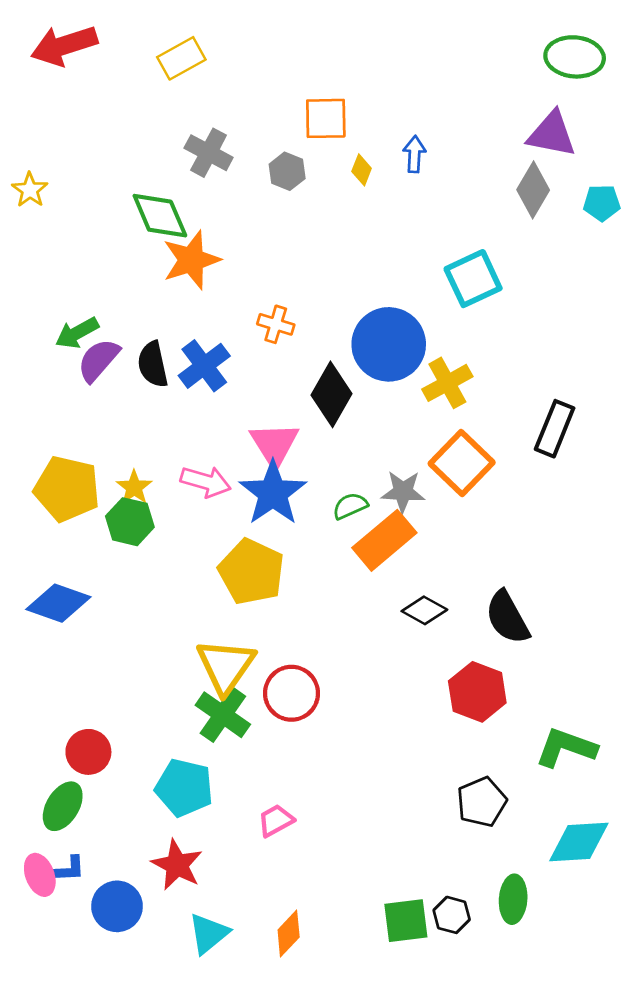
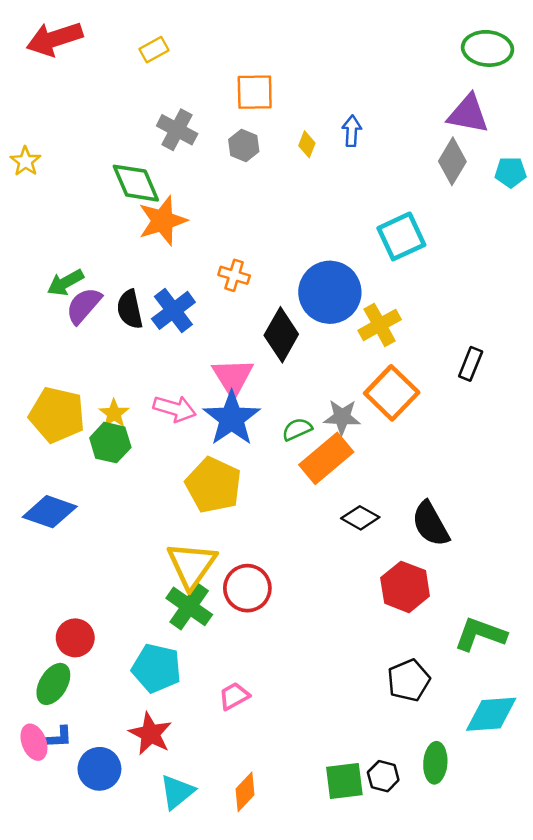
yellow rectangle: (181, 58) -> (154, 50), size x0.7
orange square: (326, 118) -> (255, 92), moved
black rectangle: (555, 429) -> (471, 364), size x0.7

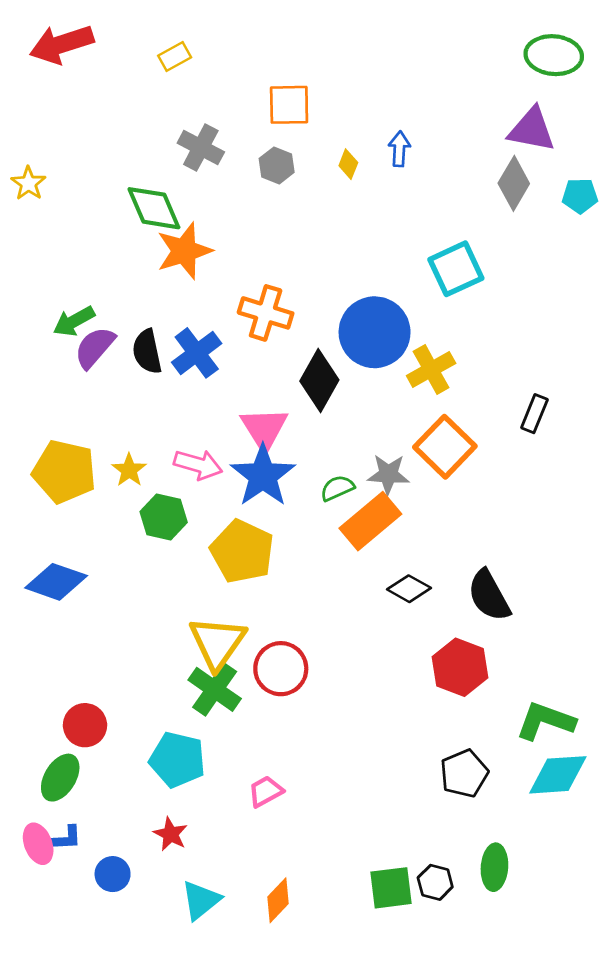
orange cross: (234, 275) -> (266, 313), size x1.5
green hexagon: (110, 443) -> (164, 517), moved
cyan diamond: (491, 714) -> (558, 775), moved
red star: (150, 734) -> (170, 834), size x0.7
blue circle: (99, 769) -> (113, 874), size x0.7

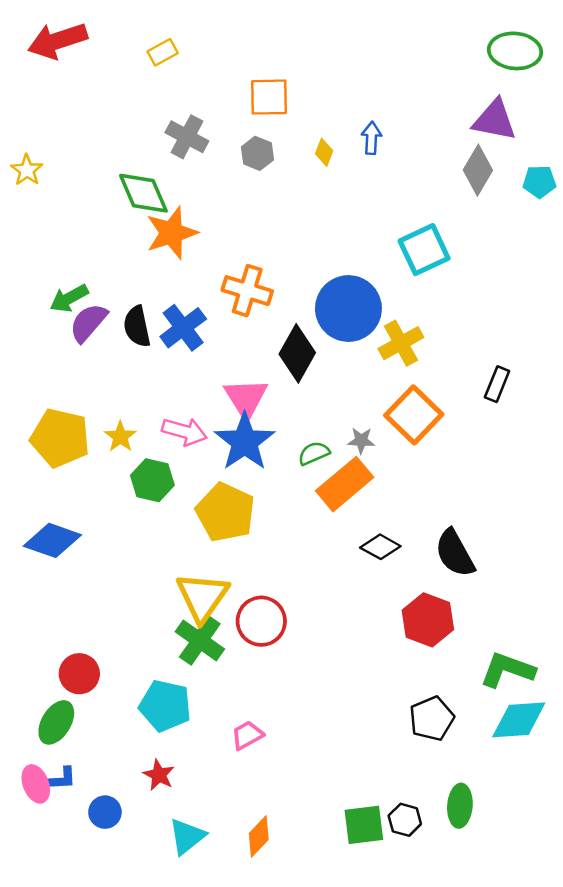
gray star: (388, 474) -> (361, 440), size x0.7

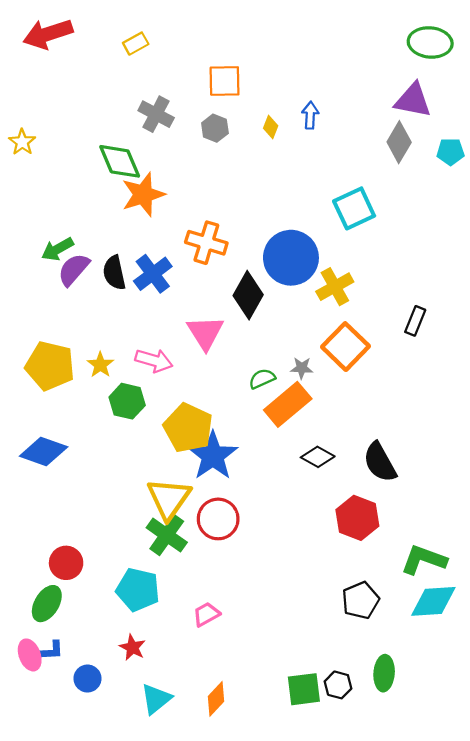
blue star: (245, 442) -> (213, 456), moved

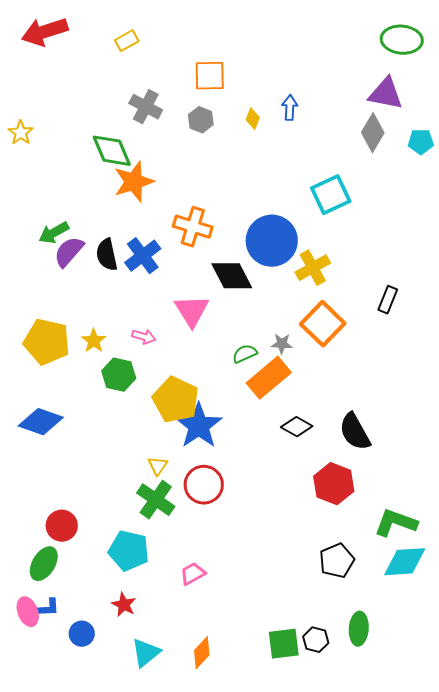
black diamond: (248, 295) -> (232, 276), turned -57
pink arrow: (154, 360) -> (144, 337), size x0.7
yellow triangle: (169, 499) -> (158, 466), size x0.5

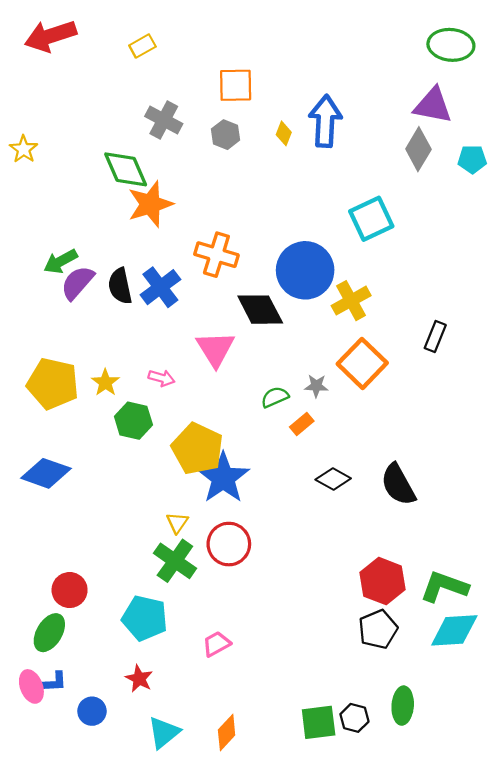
blue arrow: (290, 108) -> (325, 121), size x1.8
orange rectangle: (269, 378) -> (302, 424), size x0.5
red hexagon: (334, 484) -> (382, 581), moved

